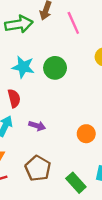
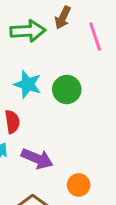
purple arrow: (37, 126) -> (37, 159), size x1.5
orange circle: (86, 134) -> (79, 185), moved

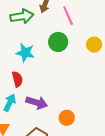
green circle: (67, 89) -> (58, 42), moved

